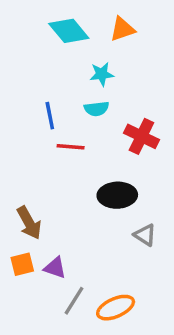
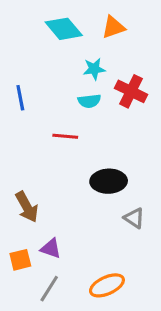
blue line: (50, 116) -> (20, 98), moved
red cross: (141, 136) -> (131, 91), moved
orange square: (22, 264) -> (20, 260), moved
gray line: (74, 301) -> (49, 289), moved

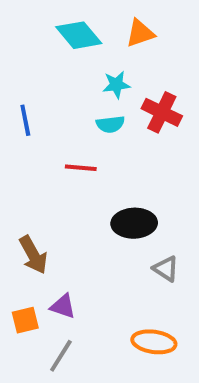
orange ellipse: (107, 285) -> (154, 342), moved, turned 32

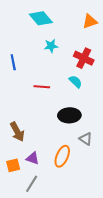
orange triangle: (140, 33) -> (90, 21), moved
cyan star: (116, 85) -> (51, 46), moved
cyan semicircle: (110, 124) -> (76, 82), moved, turned -128
orange ellipse: (154, 342) -> (62, 156), moved, turned -75

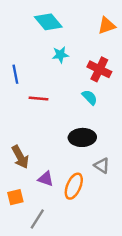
red line: (42, 87) -> (38, 99), moved
purple triangle: (33, 158) -> (46, 179), moved

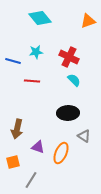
cyan star: (60, 55) -> (36, 52), moved
red cross: (99, 69) -> (69, 57), moved
blue line: (15, 74) -> (13, 61), turned -63
brown arrow: (20, 157) -> (17, 129), turned 42

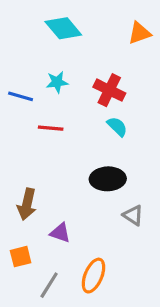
orange ellipse: (61, 153) -> (93, 276), moved

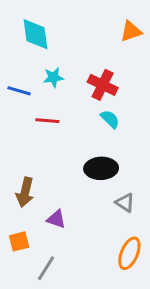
cyan diamond: (63, 28) -> (35, 34), moved, turned 32
orange ellipse: (93, 276) -> (129, 253), moved

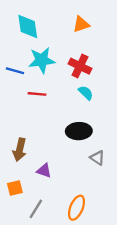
orange triangle: (131, 31) -> (81, 24), moved
cyan star: (53, 77) -> (42, 60), size x1.6
orange ellipse: (129, 253) -> (76, 208), moved

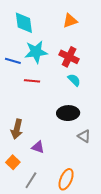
orange square: (15, 188) -> (13, 162), turned -32

